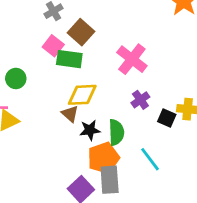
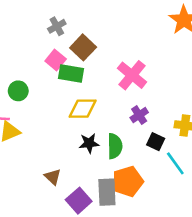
brown triangle: (70, 114) -> (53, 177), moved
black square: (167, 118) -> (156, 142), moved
orange pentagon: (103, 158) -> (128, 181), moved
cyan line: (150, 159) -> (175, 163), moved

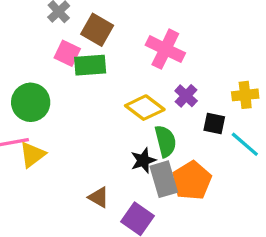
green circle: (18, 91) -> (31, 102), size x1.5
yellow diamond: (83, 109) -> (145, 108), moved, turned 52
black star: (89, 143) -> (143, 160), moved
gray rectangle: (107, 192) -> (164, 179), moved

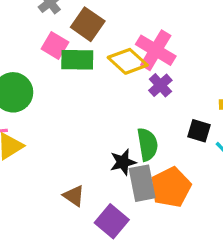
purple cross: (186, 96) -> (160, 85), moved
yellow diamond: (145, 108) -> (128, 61), moved

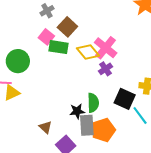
black square: (199, 131) -> (125, 99), size x1.5

